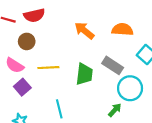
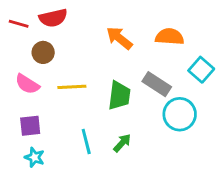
purple square: (22, 87) -> (30, 126), moved, turned 35
green arrow: (115, 110) -> (122, 143), moved

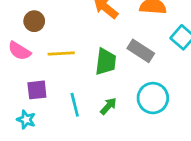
cyan circle: (180, 114) -> (153, 98), moved
purple square: (30, 126) -> (37, 90), moved

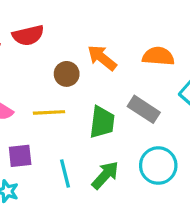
brown circle: (34, 21) -> (67, 74), moved
green arrow: (108, 106) -> (105, 175), size x1.4

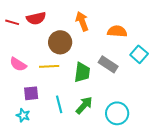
orange arrow: (102, 58) -> (82, 21), moved, turned 30
brown circle: (67, 74) -> (60, 42), size x1.5
cyan circle: (158, 166) -> (117, 113), moved

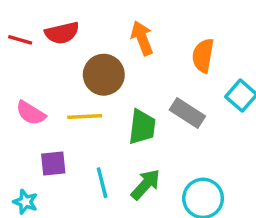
orange semicircle: (117, 31) -> (203, 56), turned -84
cyan star: (23, 115) -> (25, 202), moved

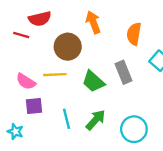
red line: (20, 40) -> (21, 35), moved
pink semicircle: (31, 113) -> (26, 82), moved
gray rectangle: (187, 113) -> (123, 72), turned 35
green trapezoid: (142, 127) -> (93, 82), turned 125

